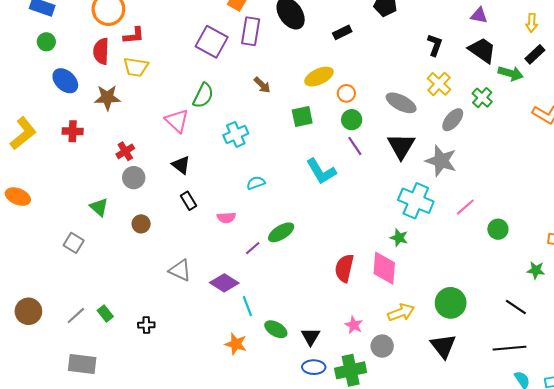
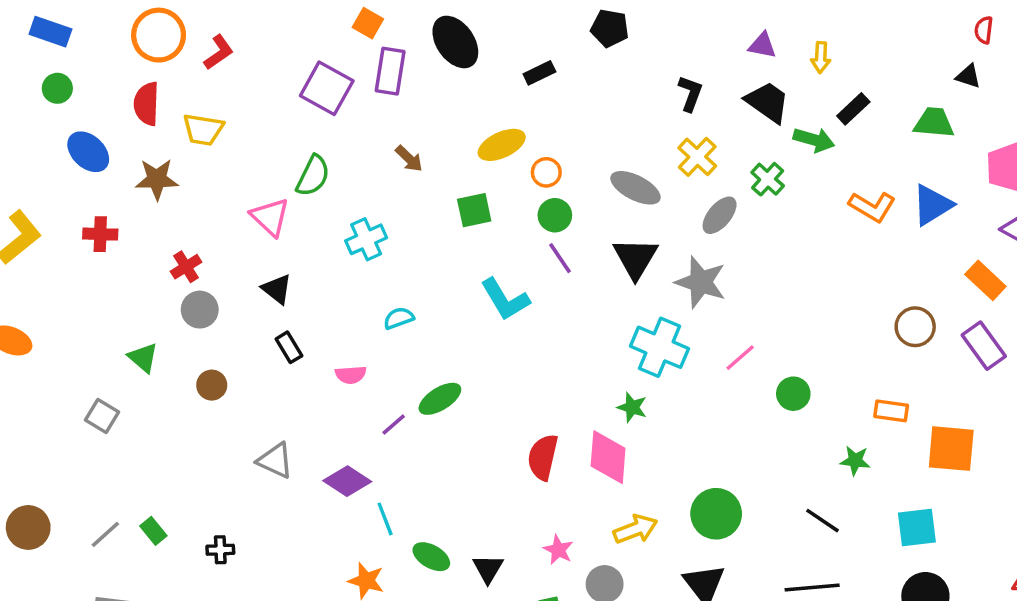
yellow arrow: (532, 23) -> (821, 57), moved
red L-shape: (134, 35) -> (219, 52), moved, turned -30

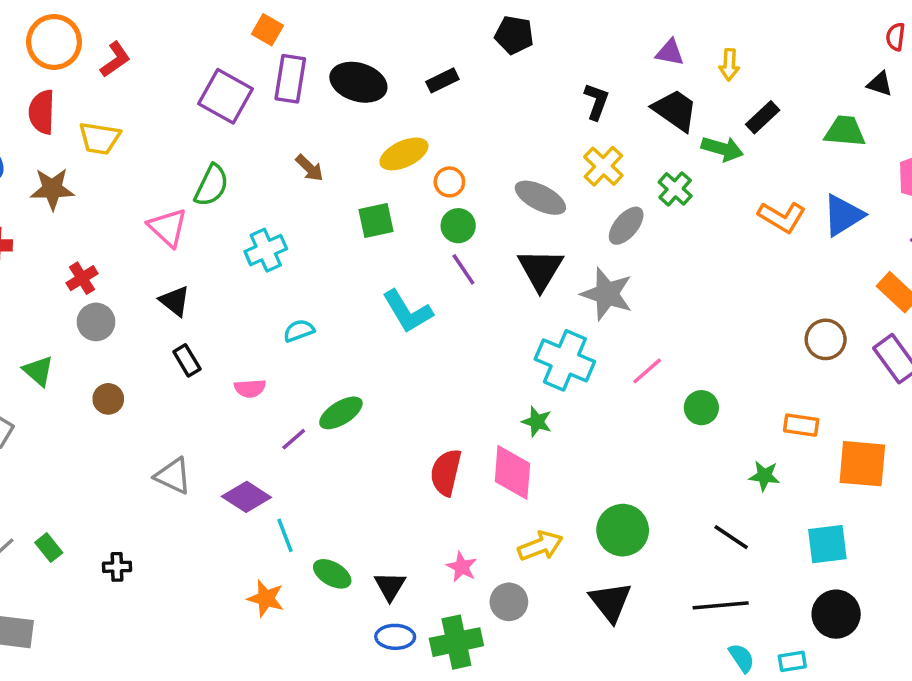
black ellipse: (455, 42) -> (358, 82), moved, turned -38

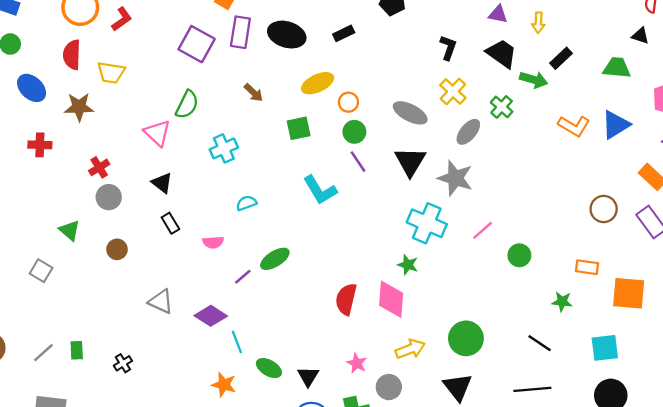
green rectangle: (49, 548) -> (77, 350), turned 36
black cross: (117, 567) -> (123, 363), turned -30

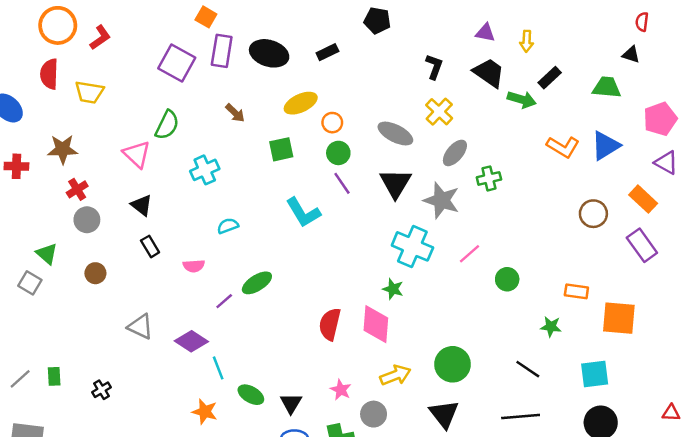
brown star: (79, 107) -> (63, 149), moved
green cross: (502, 107) -> (489, 178), moved, turned 35
brown circle: (604, 209) -> (593, 214), moved
gray square: (41, 271) -> (30, 283), moved

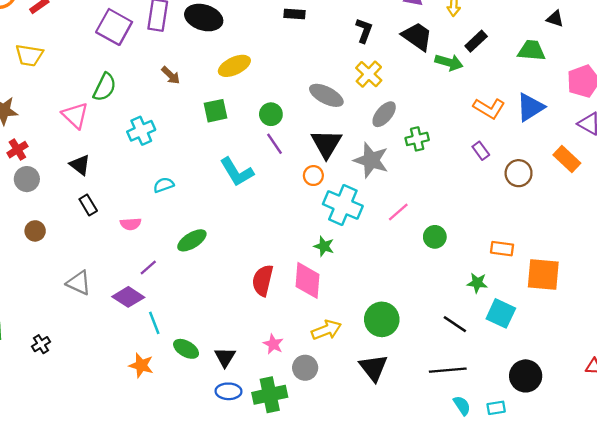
black rectangle: (327, 52) -> (295, 14), moved, turned 30
orange circle: (332, 123) -> (313, 176), moved
purple rectangle: (642, 245) -> (481, 151), moved, size x0.6
purple line: (224, 301) -> (148, 267), moved
cyan square: (595, 374) -> (501, 313), moved, turned 32

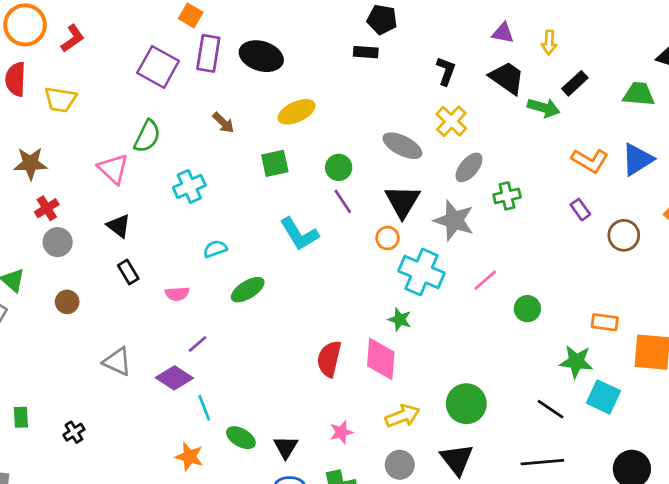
green ellipse: (192, 240) -> (248, 290), moved
green star: (477, 283) -> (576, 362), size x1.4
pink star: (273, 344) -> (341, 432), turned 30
gray circle: (305, 368) -> (400, 465), moved

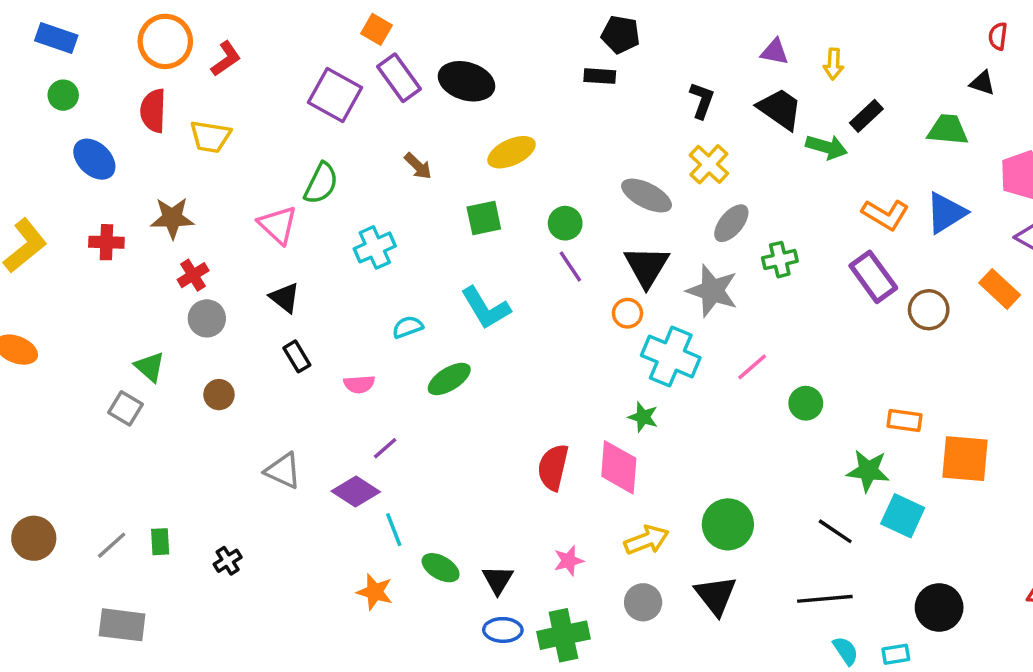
purple rectangle: (208, 53) -> (399, 78), turned -45
purple rectangle: (580, 210) -> (873, 277), size x1.8
cyan L-shape: (299, 234) -> (486, 308), moved

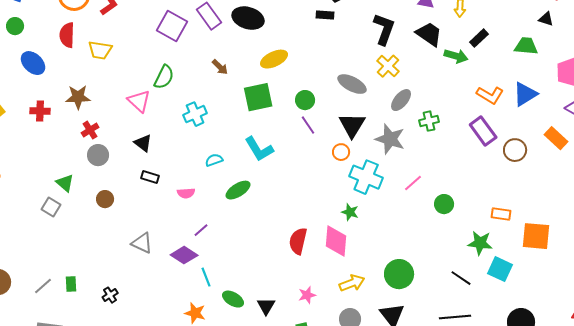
black L-shape: (702, 100) -> (384, 29), size x1.5
green square: (484, 218) -> (258, 97), size x1.4
black rectangle: (297, 356) -> (150, 177), turned -42

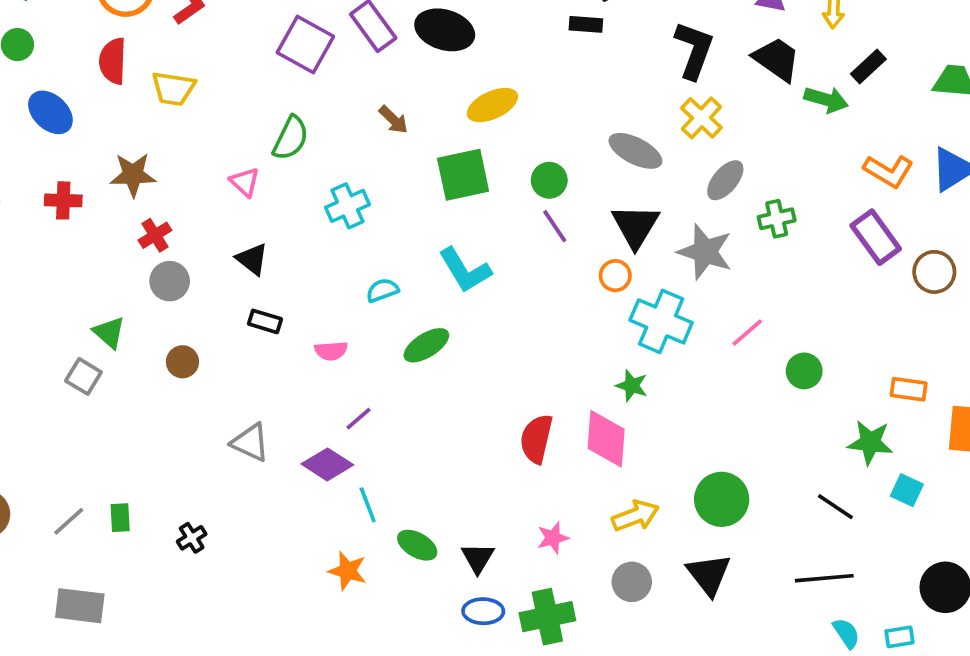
pink triangle: (139, 101) -> (245, 182), size x0.7
cyan square: (500, 269) -> (907, 490), size x0.7

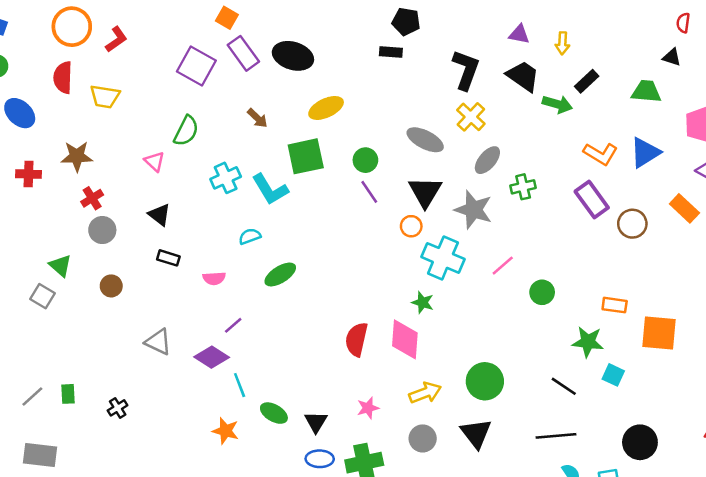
cyan L-shape: (465, 270) -> (270, 189), moved

